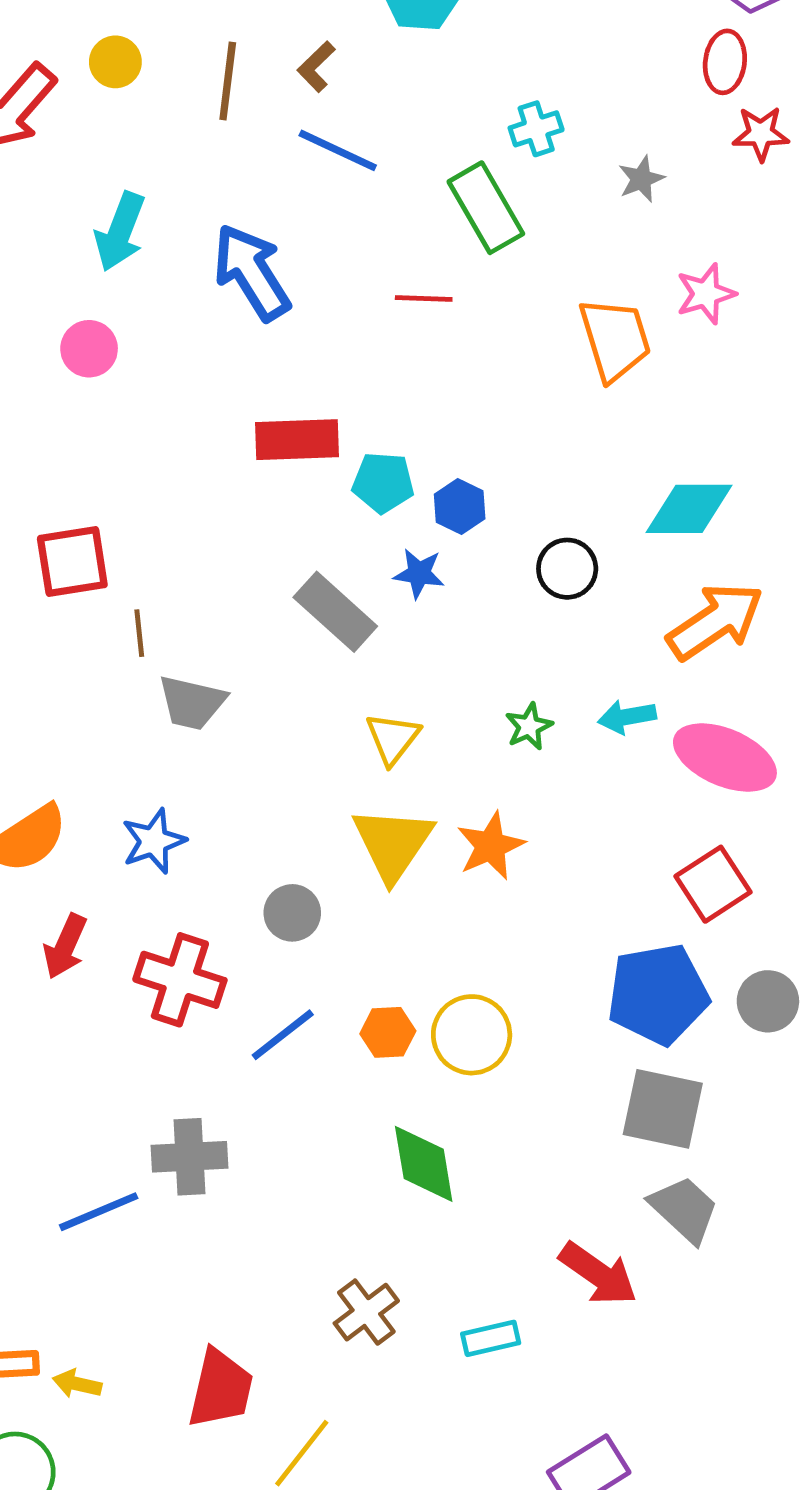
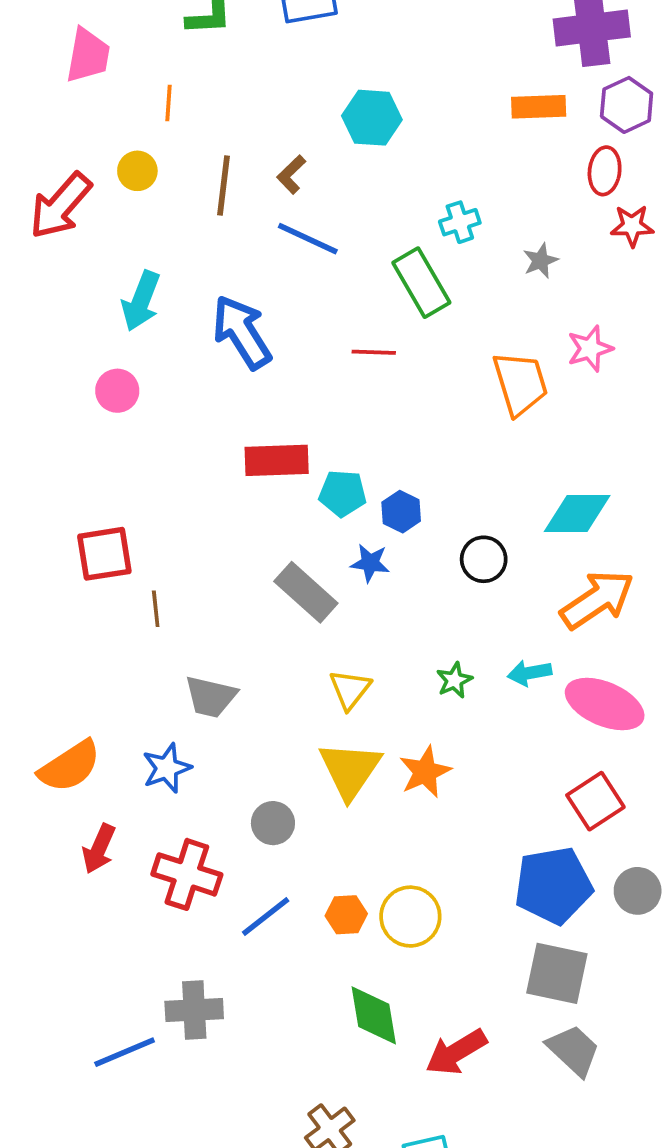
gray trapezoid: (192, 703) -> (211, 697), moved
red arrow: (598, 1274) -> (456, 1052), moved, turned 114

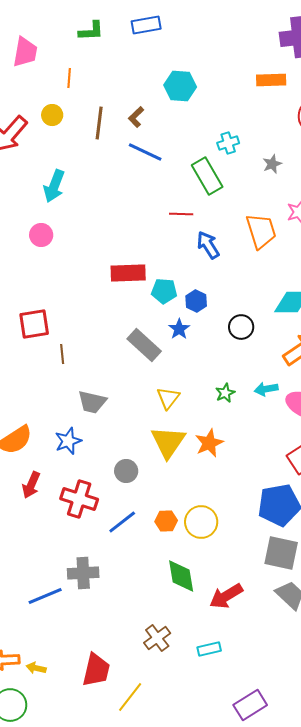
blue arrow: (242, 332) -> (208, 245), moved, size x0.7
blue star: (370, 563) -> (179, 329), turned 30

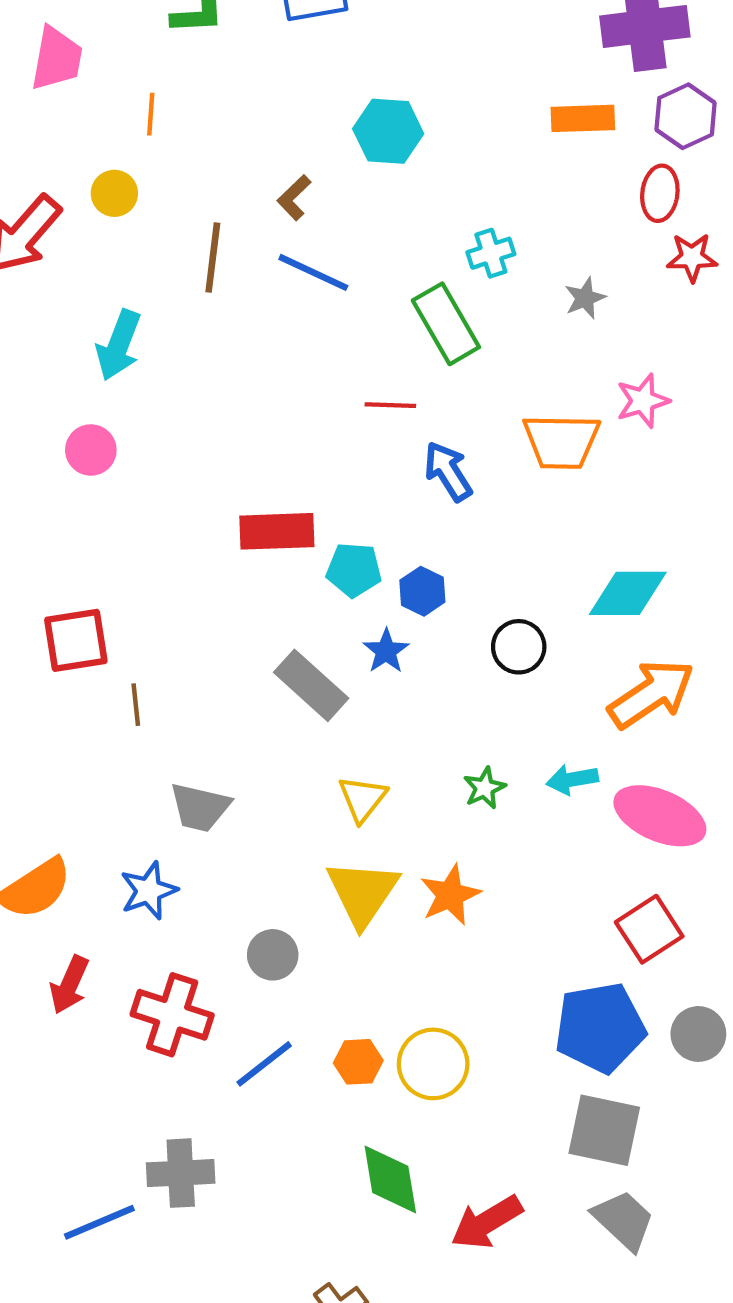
brown line: (99, 123) -> (213, 257), moved
orange trapezoid: (261, 231) -> (561, 441), turned 108

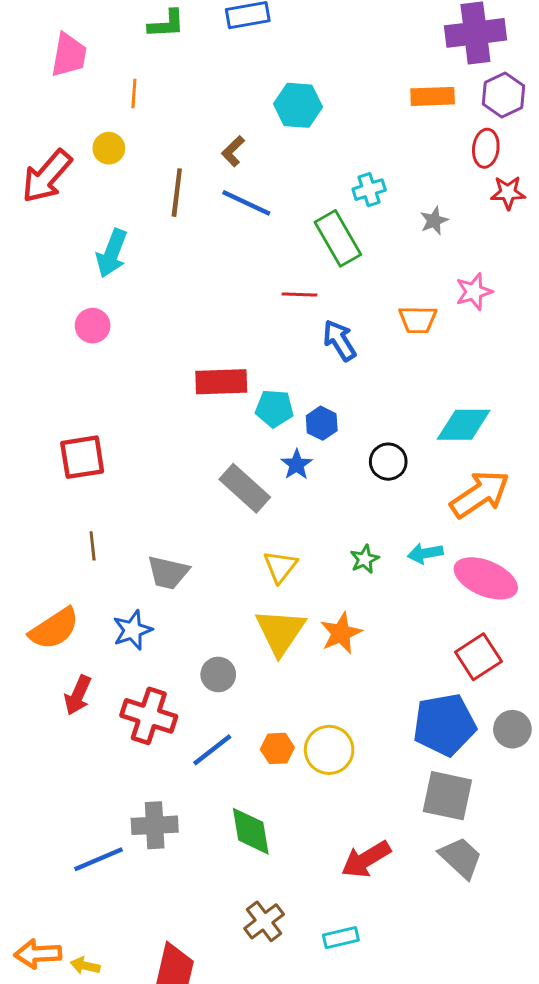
orange trapezoid: (561, 441) -> (418, 320), size x0.7
brown line: (136, 705) -> (93, 546), moved
green diamond: (390, 1179) -> (251, 831), moved

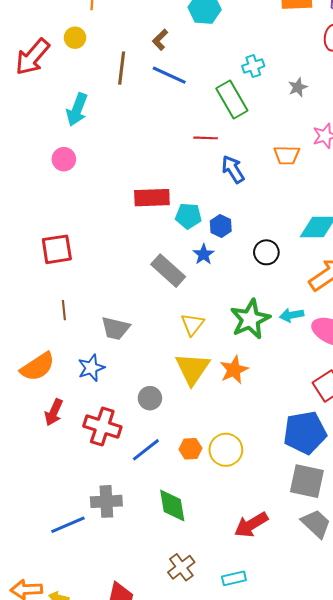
green star: (365, 559) -> (250, 319), size x2.0

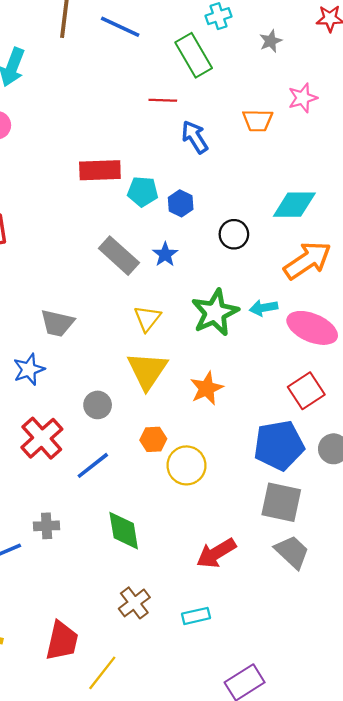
blue star: (204, 254) -> (165, 254), moved
orange star: (234, 370) -> (207, 388), moved
red cross: (102, 427) -> (42, 438), turned 30
orange hexagon: (190, 449) -> (153, 439), moved
gray cross: (106, 501) -> (47, 526), size x0.7

